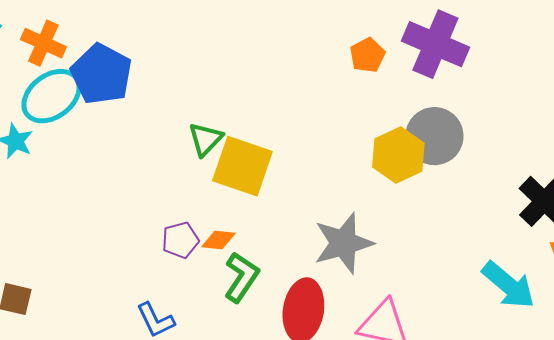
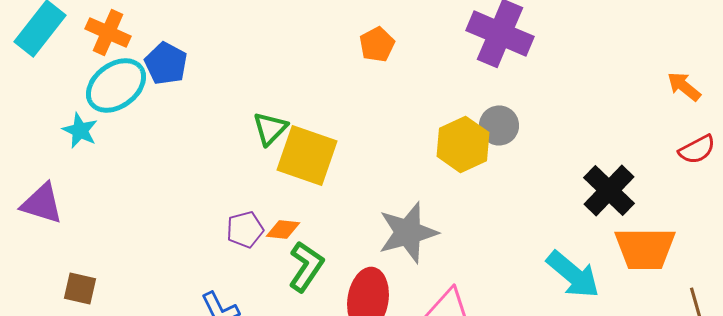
orange pentagon: (367, 55) -> (377, 44), moved
blue pentagon: (101, 74) -> (166, 63), size x0.7
gray circle: (434, 136) -> (499, 125), size x0.7

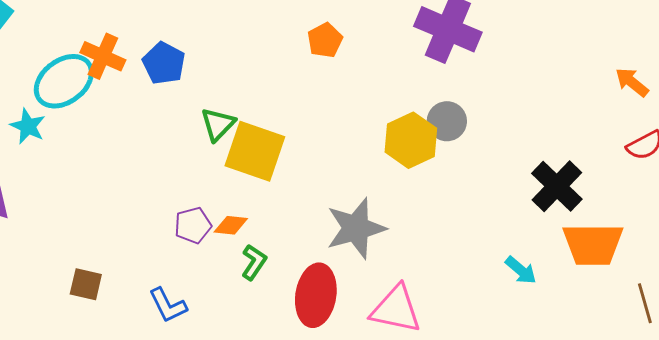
orange cross: (108, 32) -> (103, 56), moved
blue pentagon: (166, 63) -> (164, 63), moved
green L-shape: (306, 266) -> (254, 262), size x0.7
cyan arrow: (573, 274) -> (521, 270), size x0.6
brown square: (80, 288) -> (86, 284), moved

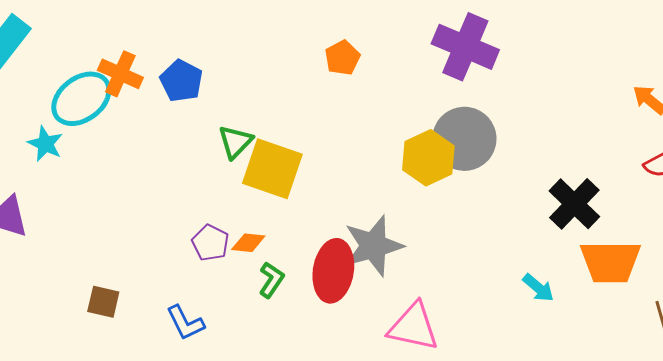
gray circle: (447, 121) -> (464, 139), size x1.6
purple pentagon: (193, 225) -> (210, 243), turned -30
red ellipse: (316, 295) -> (333, 271), moved

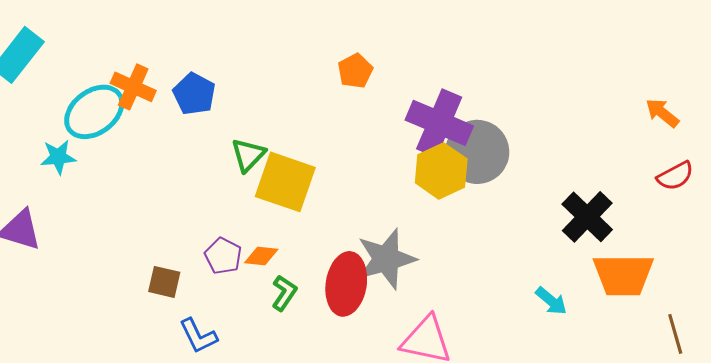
purple cross: (465, 47) -> (439, 123), moved
cyan star: (45, 144) -> (58, 157), turned -30
brown square: (103, 302) -> (164, 282), moved

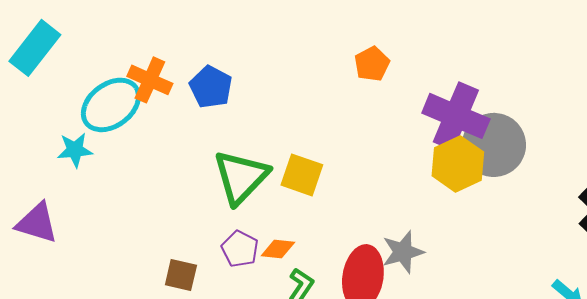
green triangle: (248, 155) -> (241, 177), moved, size x1.6
yellow square: (285, 182) -> (302, 175), size x0.7
gray star: (386, 259) -> (403, 252), size x0.7

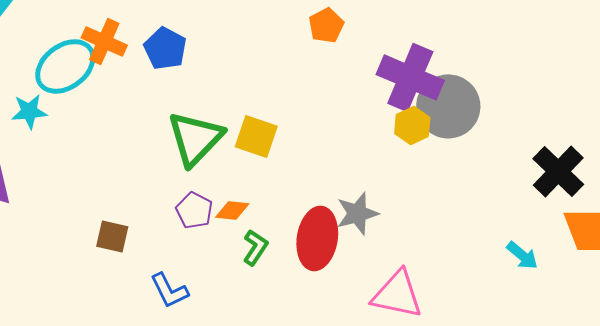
yellow hexagon: (458, 164) -> (412, 125), size x0.7
brown square: (181, 275) -> (112, 236), moved

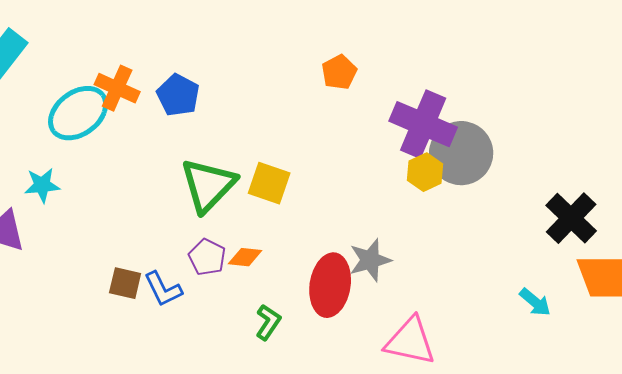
cyan star: (29, 111) -> (42, 185), moved
green L-shape: (255, 247) -> (268, 322), moved
blue L-shape: (169, 290) -> (163, 289), moved

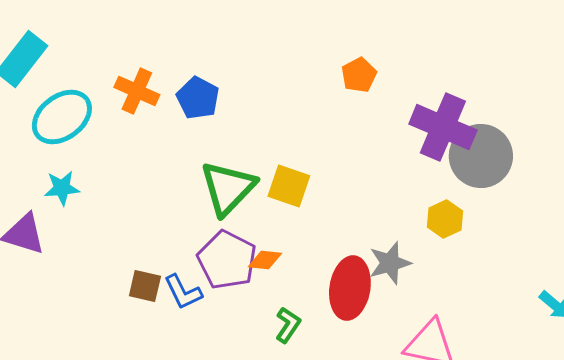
cyan ellipse: (78, 113) -> (62, 117), moved
yellow hexagon: (425, 172) -> (445, 219), moved
purple pentagon: (207, 257) -> (227, 260), size x1.6

